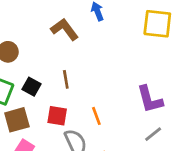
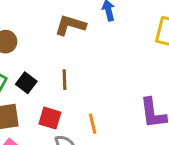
brown L-shape: (65, 29) -> (70, 25), turned -44

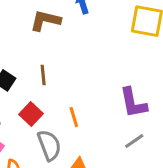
red square: (50, 118) -> (31, 114), turned 30

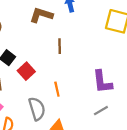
brown line: (43, 75) -> (60, 46), moved
red square: (31, 114) -> (26, 71), moved

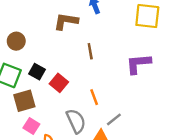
purple L-shape: (102, 82) -> (138, 64), moved, turned 100
gray line: (101, 111) -> (114, 119), moved

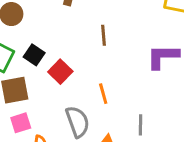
gray line: (114, 119) -> (140, 125), moved, turned -56
pink square: (31, 126) -> (21, 123), turned 35

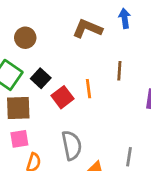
brown line: (104, 35) -> (119, 71), moved
orange line: (103, 94) -> (88, 89), moved

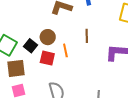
brown circle: (25, 38) -> (48, 37), moved
red square: (62, 97) -> (47, 58), turned -35

